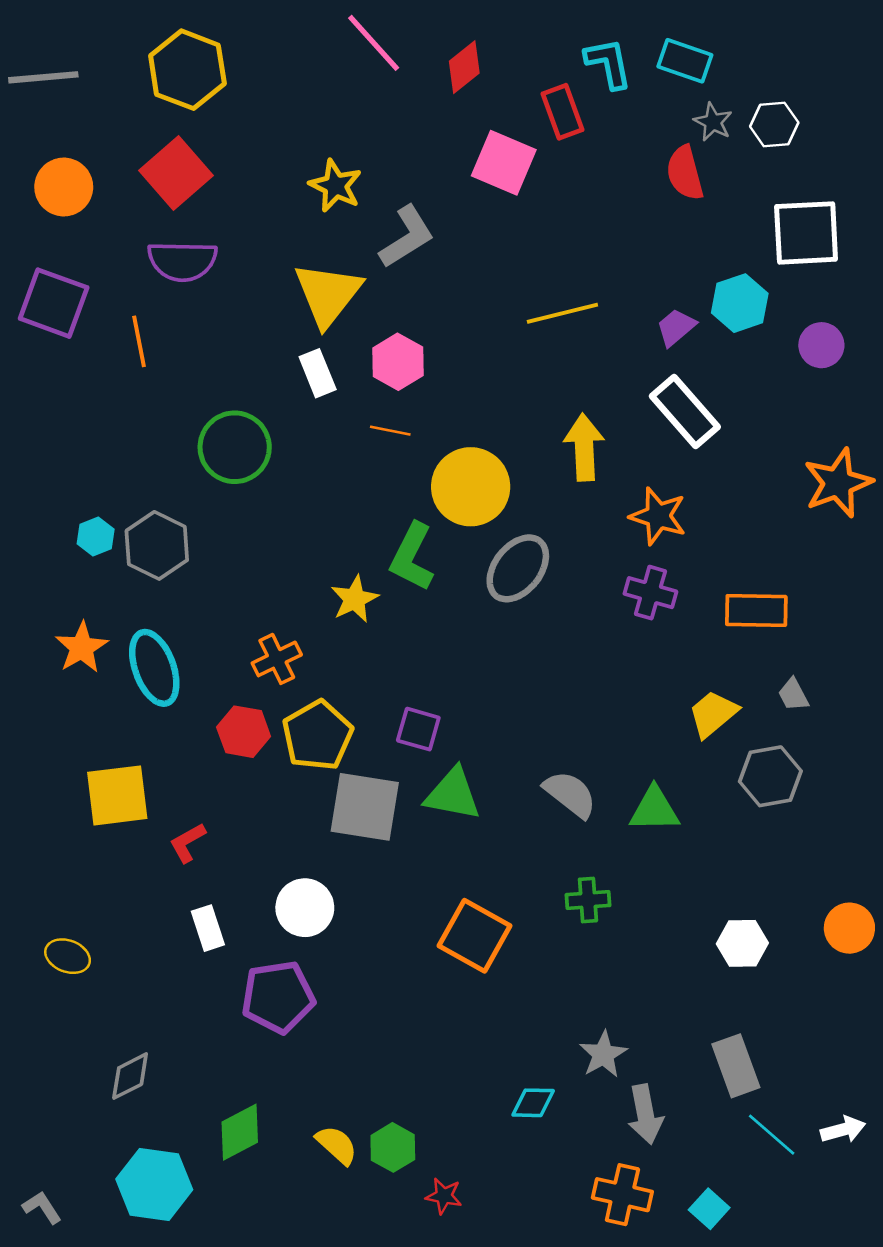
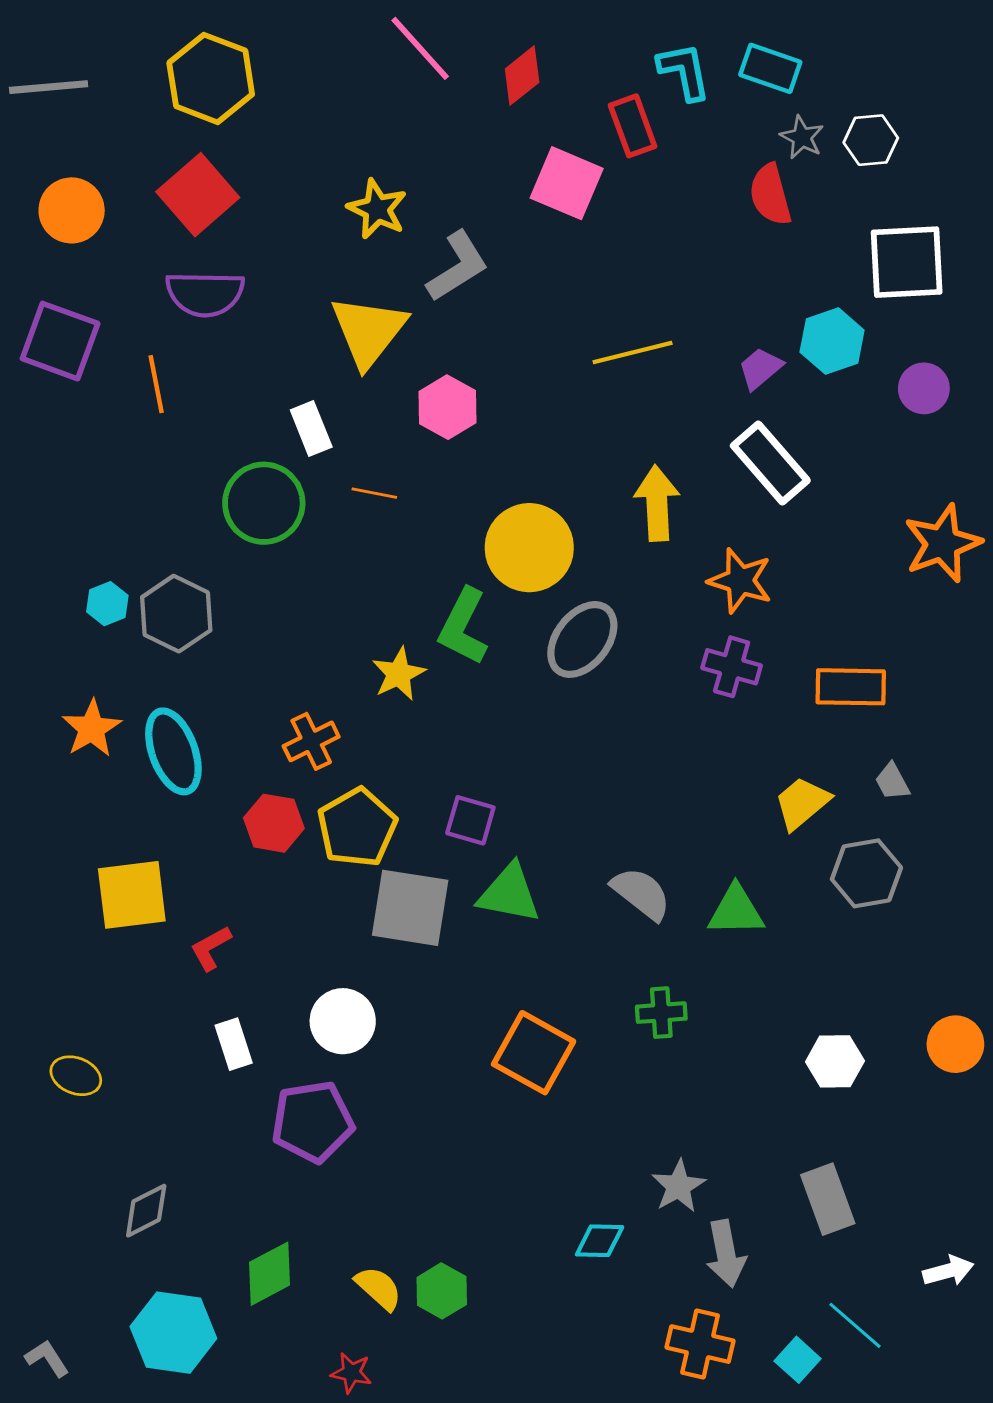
white rectangle: (318, 373) -> (311, 429), moved
orange line: (390, 431) -> (374, 493), moved
cyan line: (772, 1135) -> (855, 1325), moved
red star: (444, 1196) -> (351, 1373), moved

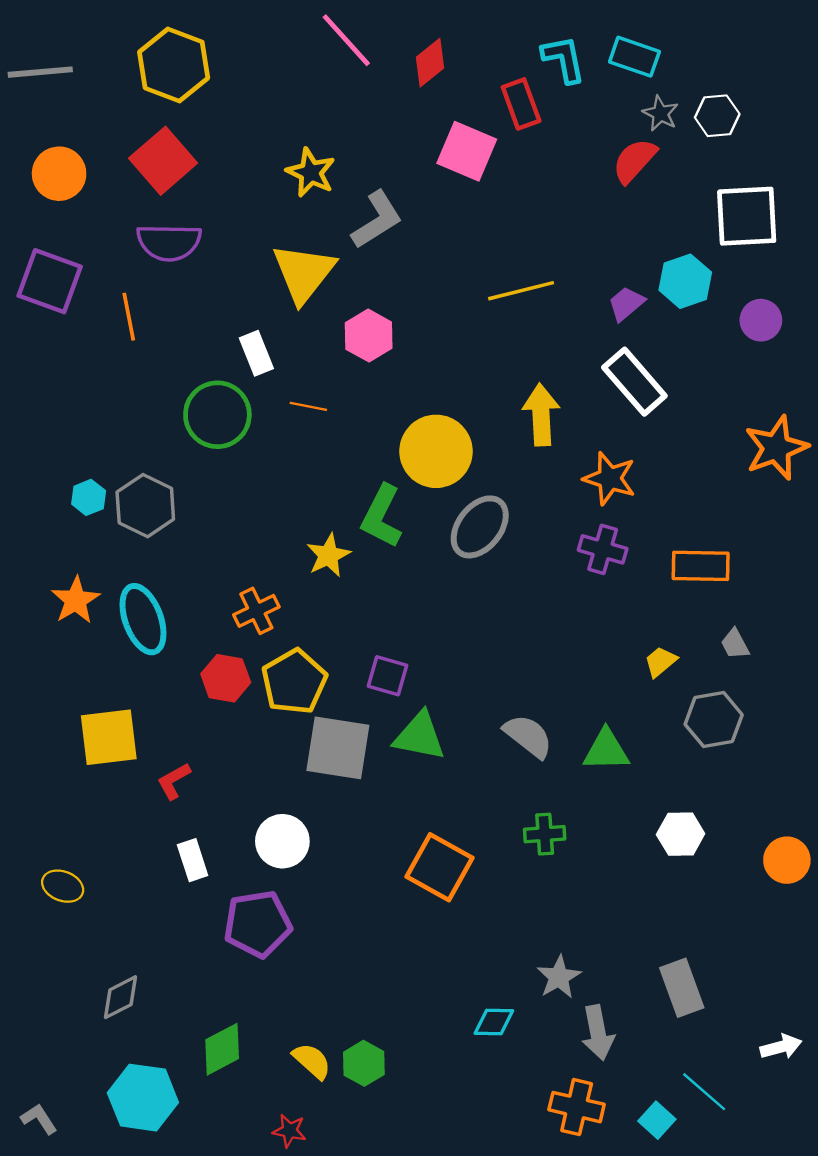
red semicircle: (770, 195) -> (634, 161), turned 57
yellow trapezoid: (802, 803) -> (660, 662), size x0.7
white hexagon: (835, 1061) -> (681, 834), moved

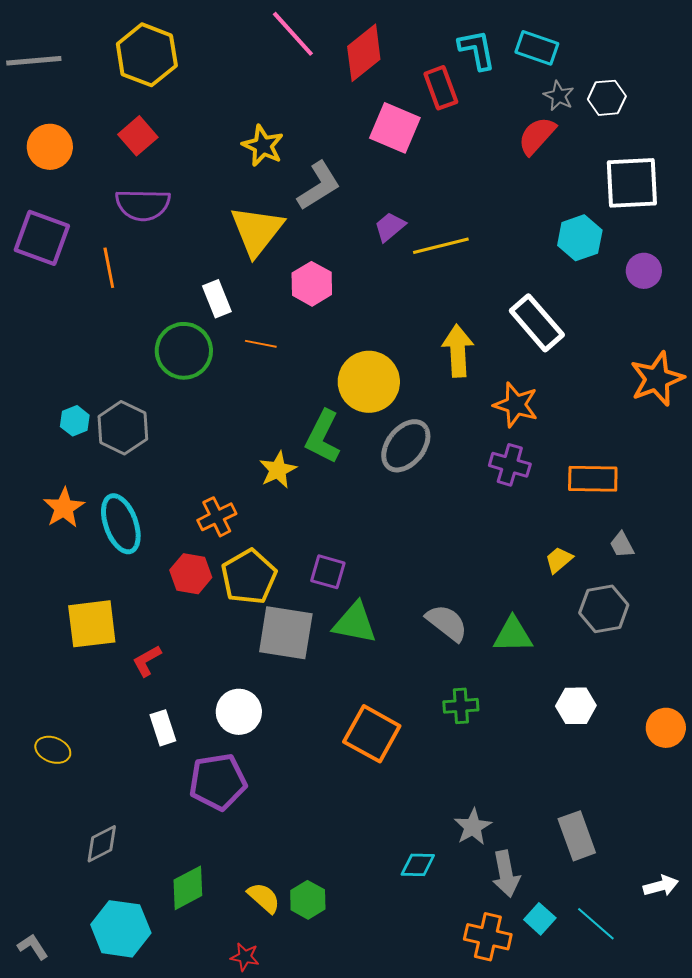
red diamond: (430, 63) -> (364, 53), size x1.4
red square: (163, 161) -> (138, 136), size x0.7
purple trapezoid: (626, 304) -> (390, 227), moved
cyan square: (657, 1120) -> (540, 919), moved

